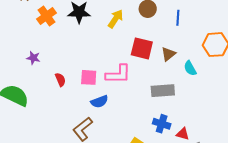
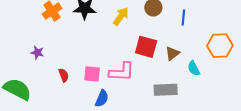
blue semicircle: (99, 102) -> (102, 98), turned -48

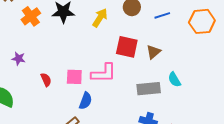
blue line: (183, 18) -> (162, 15), turned 70
orange hexagon: (220, 46) -> (202, 21), moved
cyan semicircle: (194, 68) -> (174, 80), moved

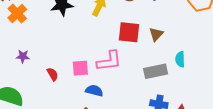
orange cross: (31, 16) -> (17, 14), moved
cyan semicircle: (174, 80) -> (180, 59), turned 35
blue semicircle: (86, 101) -> (94, 91), turned -90

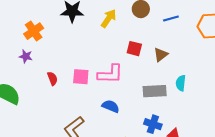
orange cross: (17, 14) -> (34, 31), moved
red square: (129, 32) -> (134, 49), size x0.7
blue semicircle: (94, 91) -> (111, 106), moved

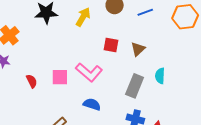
pink L-shape: (110, 74) -> (89, 72), turned 44
gray rectangle: (155, 91) -> (135, 86), turned -60

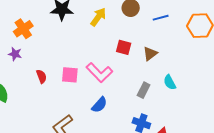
cyan semicircle: (160, 76) -> (170, 82), turned -35
gray rectangle: (135, 86) -> (144, 90), size x0.7
blue semicircle: (92, 104) -> (99, 105), turned 108

